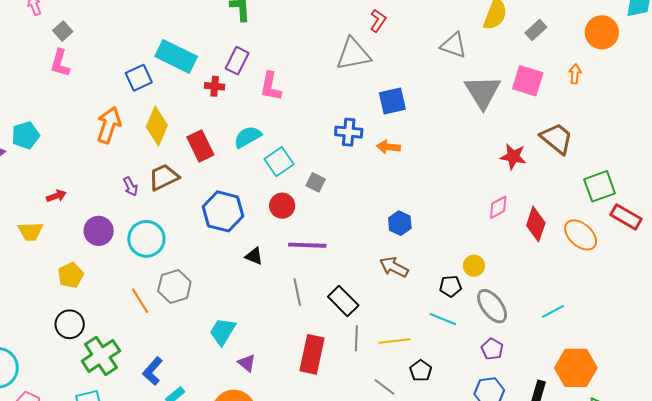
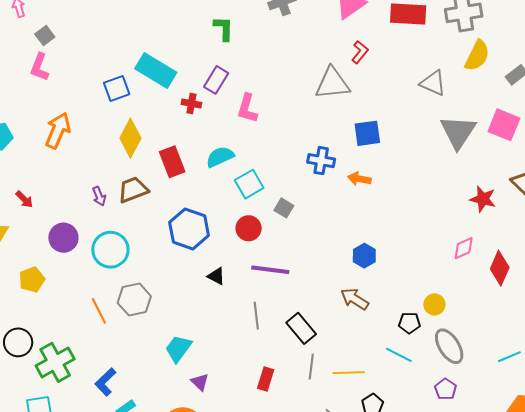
orange arrow: (109, 125) -> (58, 130), moved
red arrow: (56, 196) -> (24, 199), turned 60
black circle: (70, 324) -> (18, 342), moved
red rectangle: (312, 354) -> (266, 379), size x0.6

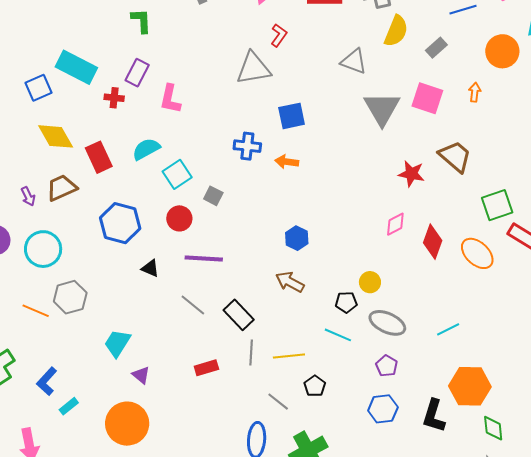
yellow diamond: (130, 138) -> (56, 136), turned -54
orange line: (99, 311) -> (36, 311), turned -36
gray line: (256, 316) -> (193, 305), turned -40
gray ellipse: (449, 346) -> (387, 323), turned -30
red rectangle: (266, 379) -> (206, 368), turned 60

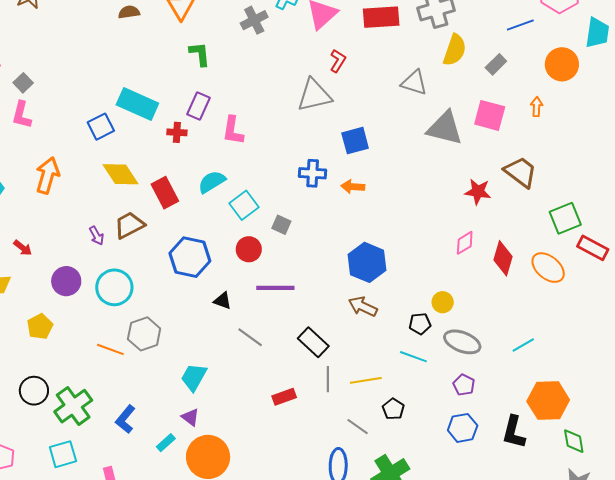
gray triangle: (382, 109) -> (445, 128), turned -42
blue hexagon: (297, 238) -> (367, 262), size x1.6
gray line: (193, 305) -> (250, 337), moved
purple triangle: (141, 375) -> (190, 417), moved
cyan rectangle: (69, 406) -> (166, 443), moved

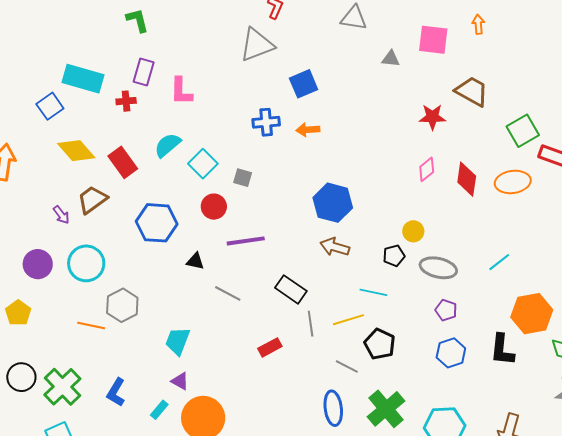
gray triangle: (445, 128) -> (391, 59), size x0.5
orange ellipse: (548, 268) -> (513, 182), turned -40
cyan line: (413, 357) -> (373, 292), moved
black pentagon: (393, 409) -> (380, 344), size x1.4

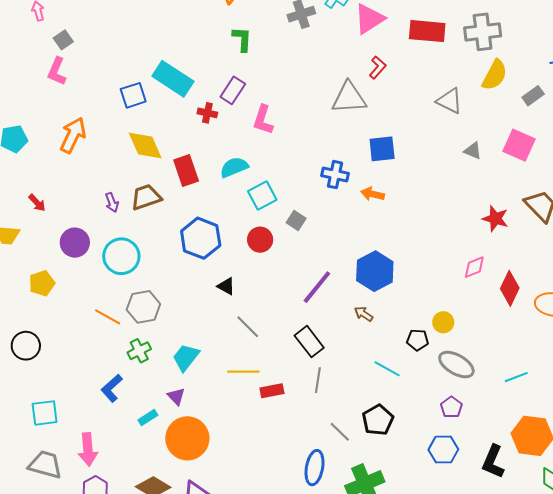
purple line: (246, 241) -> (317, 287), moved, turned -60
brown arrow: (335, 247) -> (364, 314), size x0.7
yellow line: (348, 320) -> (243, 372), moved
green cross: (62, 387) -> (139, 351), moved, size x0.6

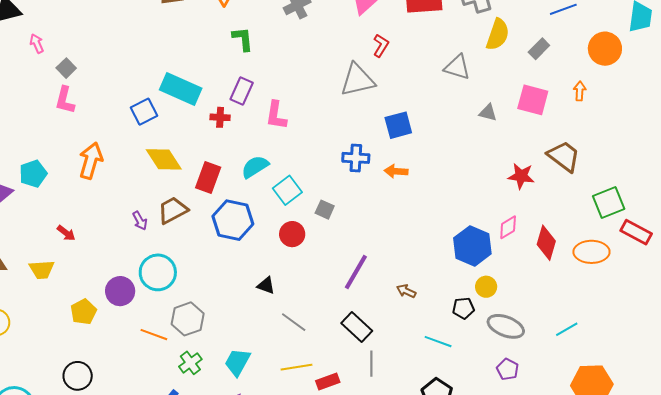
red rectangle: (186, 171) -> (208, 178), turned 48
blue hexagon: (201, 238) -> (233, 220), moved
purple circle: (75, 243) -> (120, 291), moved
blue hexagon: (375, 271) -> (472, 246), moved

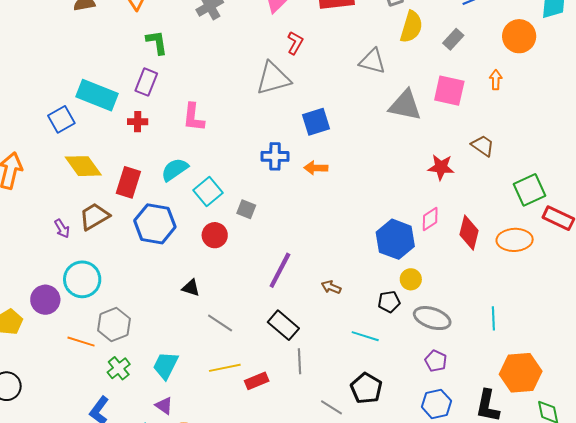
purple rectangle: (242, 91) -> (146, 82), moved
gray triangle: (488, 113) -> (405, 105), size x1.8
brown trapezoid: (564, 156) -> (483, 146), size x0.7
cyan line: (567, 329) -> (493, 318), turned -60

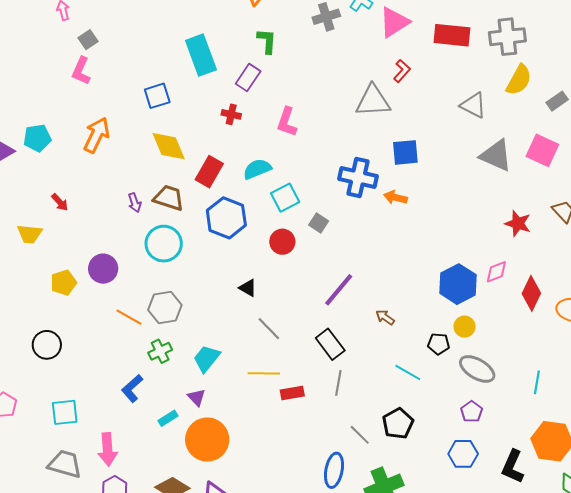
cyan rectangle: (97, 95) -> (201, 55), moved, turned 36
blue cross: (275, 156) -> (358, 178), size x1.4
brown trapezoid: (94, 217) -> (169, 198), turned 36
cyan circle: (82, 279) -> (164, 244), moved

